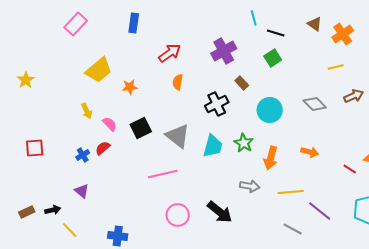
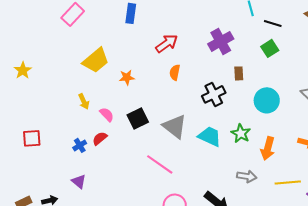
brown rectangle: (242, 83) -> (239, 73), turned 40
cyan trapezoid: (213, 146) -> (210, 136), turned -80
pink line: (163, 174) -> (160, 164), turned 48

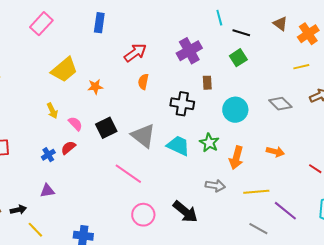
black cross: (214, 94) -> (182, 104), turned 35
purple triangle: (79, 181) -> (47, 191), turned -49

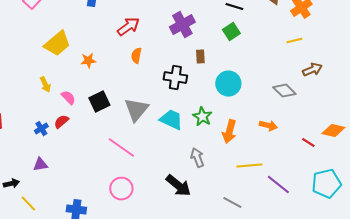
gray diamond: (280, 104) -> (284, 91), moved
gray triangle: (143, 136) -> (136, 110), turned 32
gray arrow: (215, 186) -> (197, 158), moved, turned -120
pink circle: (143, 215) -> (121, 189), moved
gray line: (258, 229) -> (232, 203), moved

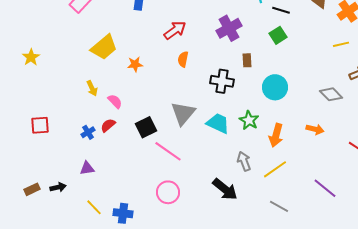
black square: (99, 102) -> (146, 127), moved
yellow line: (249, 166) -> (275, 169), moved, turned -30
yellow line: (28, 204) -> (94, 207), moved

